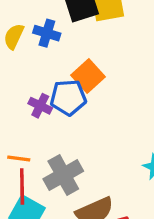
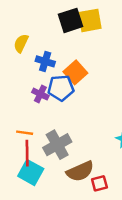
blue cross: (47, 33) -> (45, 61), moved

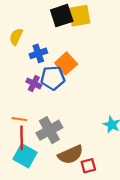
blue cross: (45, 61) -> (38, 53), turned -36

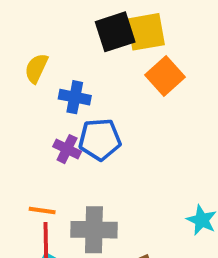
blue cross: (38, 53) -> (75, 97), turned 30
orange square: (66, 63) -> (165, 76), moved
gray cross: (49, 130) -> (94, 230), turned 30

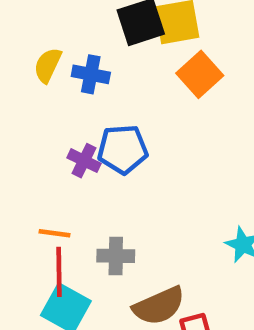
blue cross: (75, 97) -> (91, 74), moved
gray cross: (94, 230) -> (116, 256), size x0.7

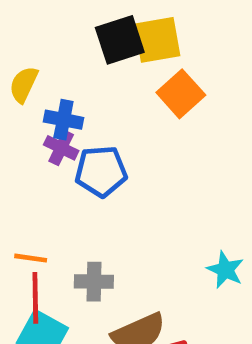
blue cross: (91, 74) -> (63, 120), moved
purple cross: (84, 161) -> (61, 148), moved

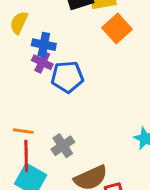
gray cross: (94, 282) -> (63, 146), turned -35

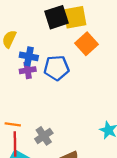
purple cross: (42, 62) -> (28, 70), turned -35
blue pentagon: (67, 77) -> (56, 68), moved

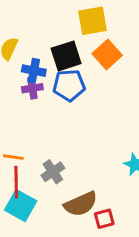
black square: (56, 17) -> (66, 56), moved

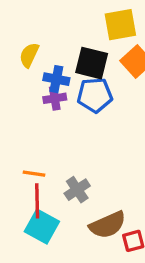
black square: (66, 56) -> (92, 63), turned 32

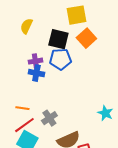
yellow semicircle: (29, 55) -> (26, 26), moved
blue cross: (56, 79) -> (36, 73), moved
red line: (37, 201) -> (24, 125), turned 55

